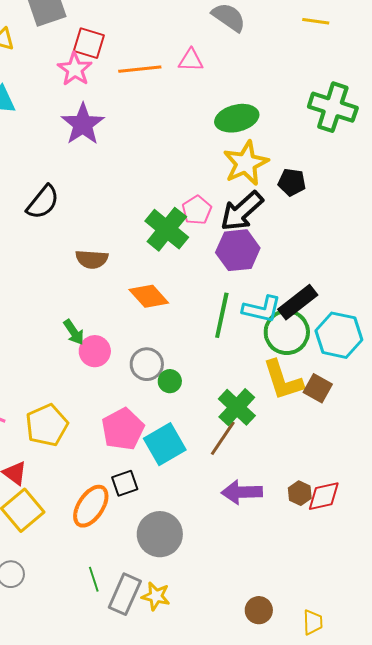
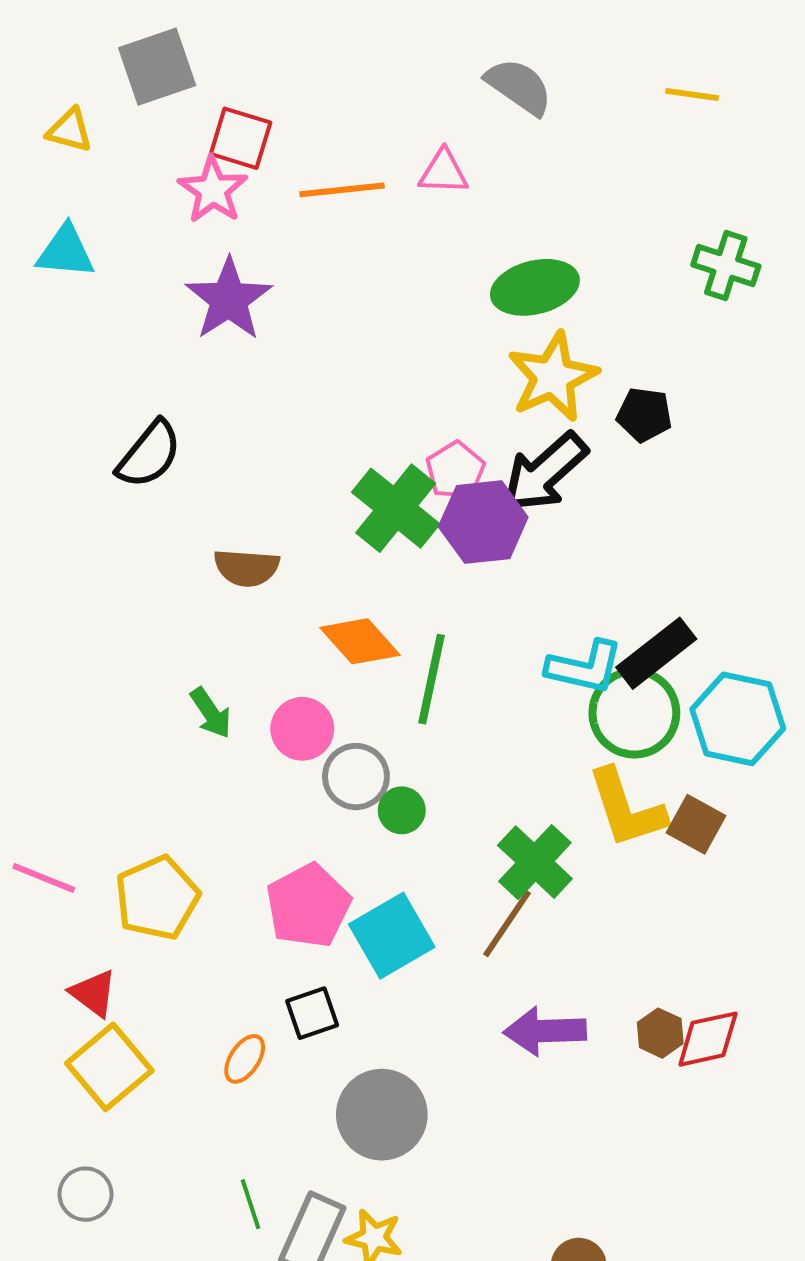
green cross: (333, 107) -> (726, 265), size x0.7
purple hexagon: (238, 250) -> (483, 522), moved
green line: (222, 315) -> (432, 679), moved
pink circle: (95, 351) -> (302, 729), moved
orange ellipse: (91, 506) -> (245, 1059), size x0.6

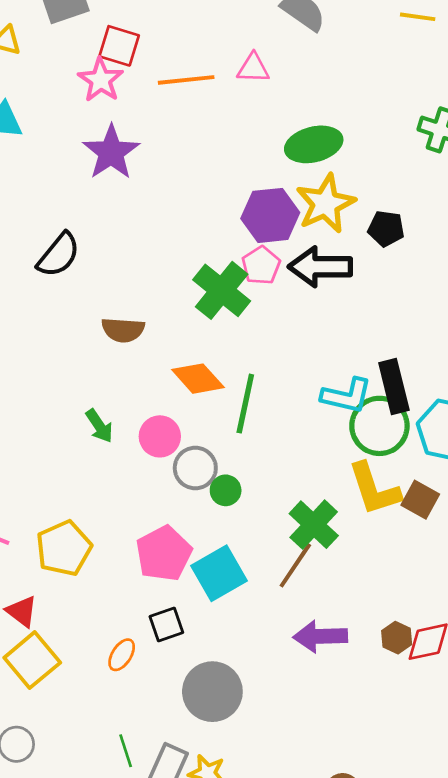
black arrow: (545, 472) -> (320, 267), turned 42
purple hexagon: (483, 522) -> (270, 215), moved
black rectangle: (656, 653) -> (394, 386), turned -66

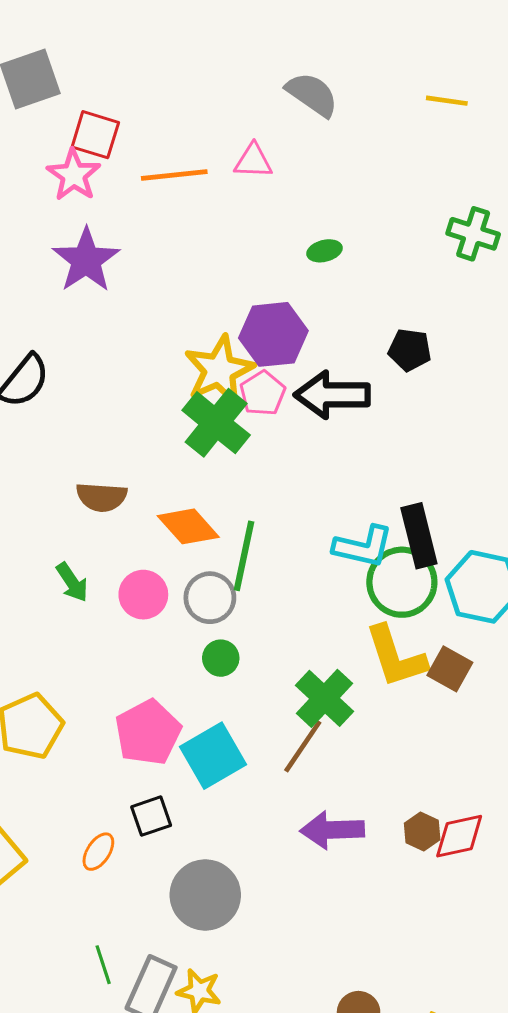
green ellipse: (314, 144) -> (324, 251), size x0.5
yellow star: (326, 204) -> (219, 370), moved
brown semicircle: (123, 330) -> (102, 497), moved
gray circle: (195, 468) -> (210, 598), moved

